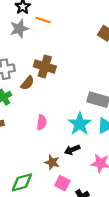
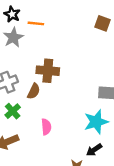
pink semicircle: (42, 122) -> (46, 127), moved
cyan star: (80, 124) -> (96, 122), turned 30

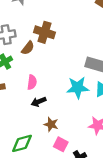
black arrow: (94, 150) -> (39, 102), moved

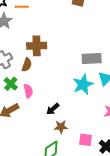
pink semicircle: (32, 82) -> (28, 91), moved
brown star: (51, 124) -> (61, 127), moved

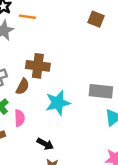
cyan star: (83, 84) -> (58, 103), moved
black arrow: (53, 109) -> (45, 144), turned -120

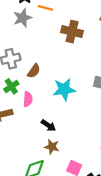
brown cross: (38, 66) -> (72, 32), moved

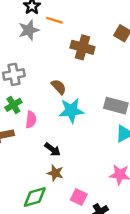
brown semicircle: (34, 71) -> (59, 87), moved, turned -80

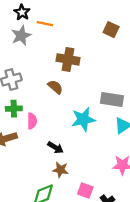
brown cross: (82, 47) -> (68, 59), moved
green cross: (13, 105) -> (14, 109), turned 35
cyan star: (71, 111) -> (83, 119), moved

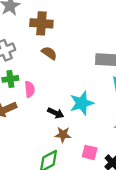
brown cross: (68, 59) -> (41, 23), moved
cyan star: (83, 119) -> (82, 103), moved

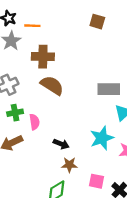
brown semicircle: (49, 53) -> (52, 85), size x1.5
cyan star: (82, 103) -> (102, 138), moved

